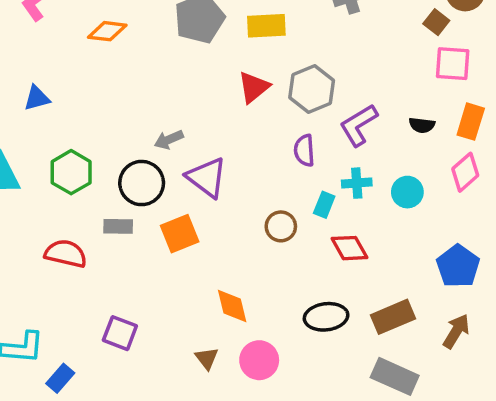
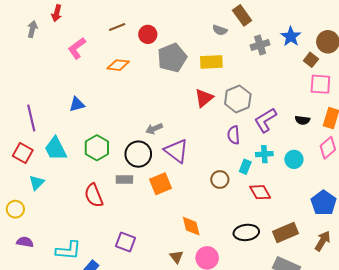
red semicircle: (66, 254) -> (94, 195), turned -125

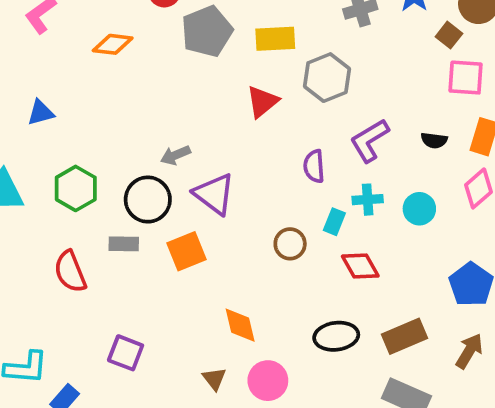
gray hexagon: (238, 99) -> (327, 78), moved

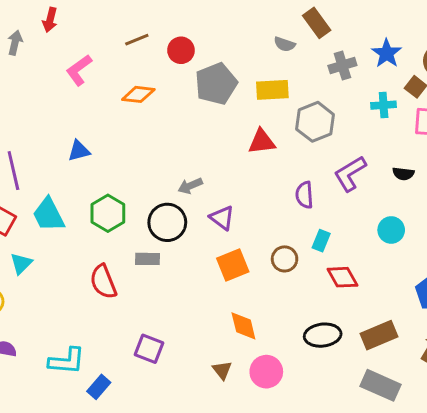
red triangle: (262, 102) -> (262, 142), turned 32
purple triangle: (214, 194) -> (222, 218), size x0.7
cyan cross: (368, 200) -> (384, 105), moved
orange square: (187, 251) -> (233, 265), moved

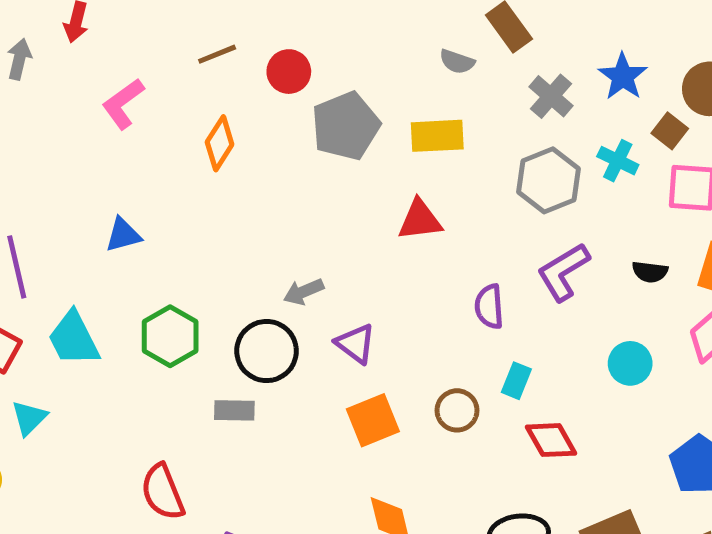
gray cross: (342, 65) -> (551, 96), turned -32
orange diamond: (138, 94) -> (220, 143), turned -64
cyan cross: (384, 105) -> (618, 161), turned 30
gray hexagon: (315, 122) -> (549, 180), moved
red semicircle: (103, 282) -> (163, 492), moved

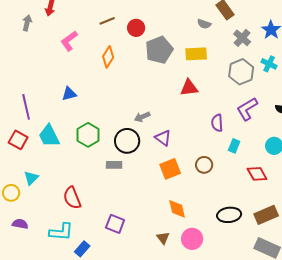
cyan rectangle: (516, 381) -> (234, 146), moved
cyan triangle: (29, 418) -> (31, 178), moved
red diamond: (551, 440) -> (257, 174), moved
red semicircle: (163, 492) -> (72, 198), moved

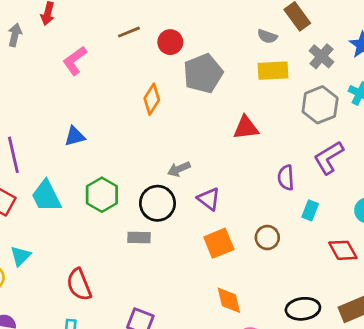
yellow rectangle: (196, 54) -> (273, 71), moved
orange diamond: (108, 57) -> (152, 99), moved

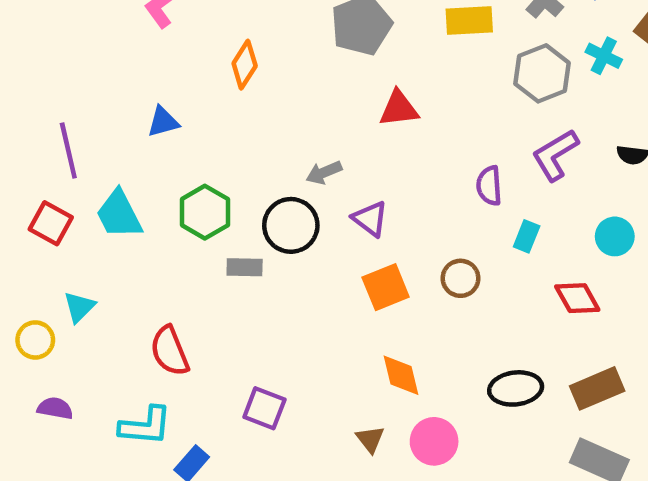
orange diamond: (152, 99) -> (245, 65), moved
red triangle: (246, 128) -> (399, 109), moved
gray rectangle: (139, 237) -> (245, 267), moved

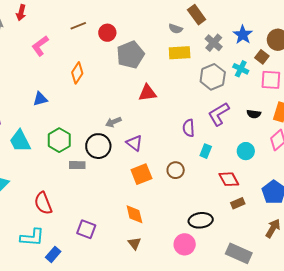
orange diamond: (401, 375) -> (134, 214), moved
brown rectangle: (597, 388) -> (238, 203), moved, size x0.6
pink circle: (434, 441) -> (185, 244), moved

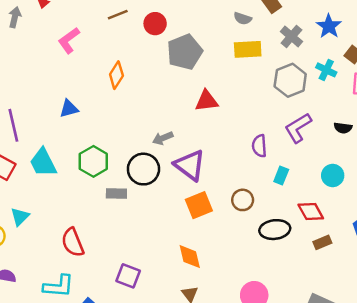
purple triangle: (134, 143) -> (190, 165), size x1.5
black ellipse: (201, 220) -> (275, 230), moved

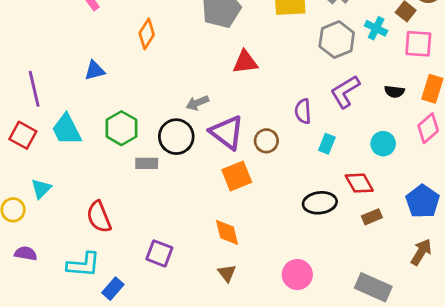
brown circle: (243, 200) -> (266, 141), moved

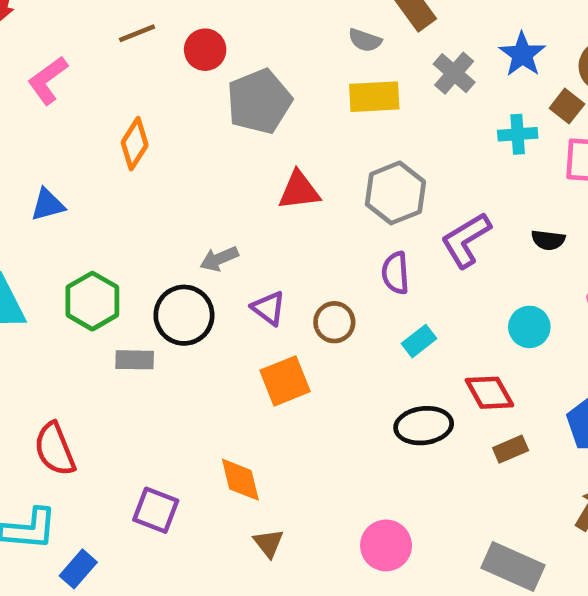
cyan cross: (376, 28) -> (518, 134), turned -30
gray hexagon: (337, 40) -> (395, 193), moved
purple triangle: (227, 132) -> (269, 308), size x0.6
cyan rectangle: (327, 144) -> (419, 341), moved, turned 30
orange diamond: (227, 232) -> (240, 480), moved

